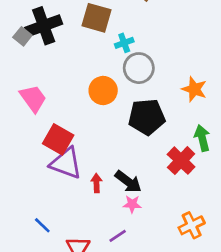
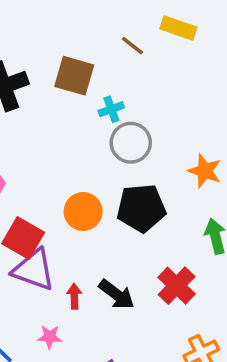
orange circle: (103, 91) -> (83, 212), moved
red cross: (181, 161) -> (177, 286), moved
pink star: (132, 204) -> (50, 337), moved

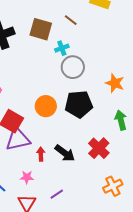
brown line: (133, 46) -> (71, 20), moved
purple triangle: (34, 270) -> (18, 139), turned -32

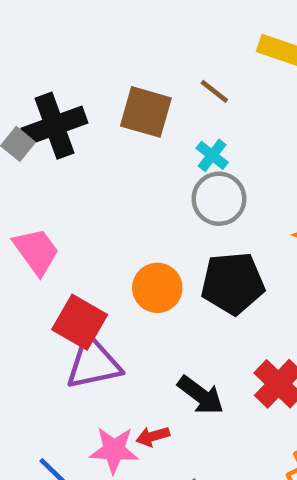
cyan cross: (62, 48) -> (212, 155), moved, turned -32
red arrow: (41, 154) -> (153, 436), moved, turned -104
pink star: (27, 177) -> (114, 450), size x1.5

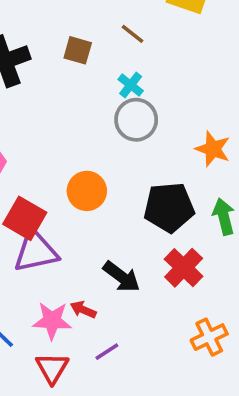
brown square: (146, 112) -> (78, 50), size x0.7
black pentagon: (233, 283) -> (169, 207), moved
red arrow: (153, 436) -> (83, 310), turned 40

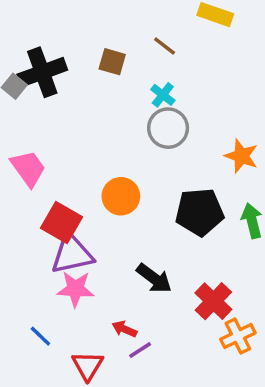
red cross: (184, 268) -> (213, 301), moved
red arrow: (83, 310) -> (124, 329), moved
pink star: (52, 321) -> (75, 289), moved

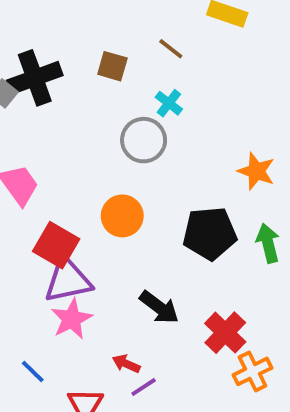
gray circle: (168, 128) -> (144, 140), moved
pink star: (75, 289) -> (72, 319), turned -30

